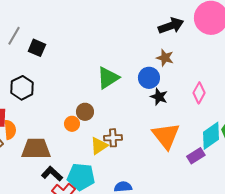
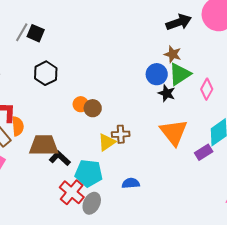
black square: (37, 48) -> (36, 33), moved
green triangle: (108, 78) -> (180, 74), moved
black hexagon: (22, 88) -> (46, 73), moved
orange circle: (72, 124) -> (81, 104), moved
black L-shape: (52, 174) -> (60, 158), moved

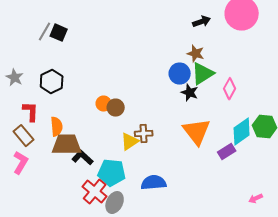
black arrow: (179, 22) -> (202, 22), size x0.7
black hexagon: (46, 73) -> (52, 82), moved
orange semicircle: (18, 126) -> (57, 127), moved
blue semicircle: (131, 183) -> (154, 183), size x1.4

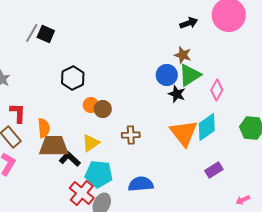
black hexagon: (52, 82) -> (73, 78), moved
cyan diamond: (242, 132) -> (207, 127), moved
yellow triangle: (130, 142) -> (91, 143), moved
purple rectangle: (227, 152) -> (214, 170), moved

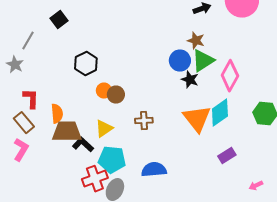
gray line: (32, 33) -> (28, 41), moved
black square: (46, 34) -> (59, 20), turned 30
pink diamond: (217, 90) -> (230, 76), size x1.4
red cross: (82, 193) -> (95, 179), turned 30

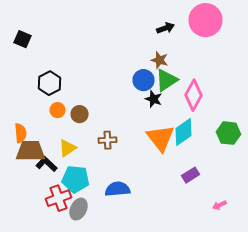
black square: (59, 20) -> (22, 39), turned -30
orange circle: (104, 91) -> (58, 110), moved

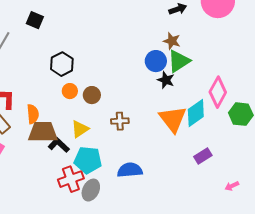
pink diamond: (194, 95) -> (218, 92), moved

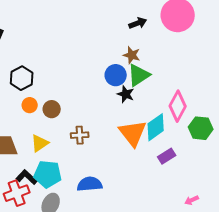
black L-shape: (59, 145) -> (27, 177), moved
purple rectangle: (203, 156) -> (167, 156), moved
red cross: (71, 179) -> (17, 193), moved

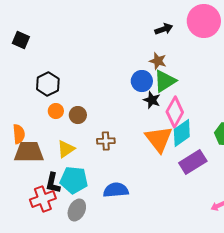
pink diamond: (178, 106) -> (175, 112), moved
purple rectangle: (167, 156) -> (193, 162), size x1.5
black L-shape: (27, 177) -> (53, 183), turned -120

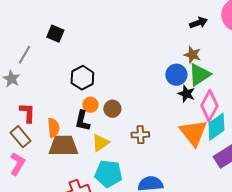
black L-shape: (53, 183) -> (82, 121), moved

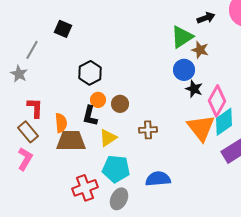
green triangle: (199, 75) -> (182, 37), moved

